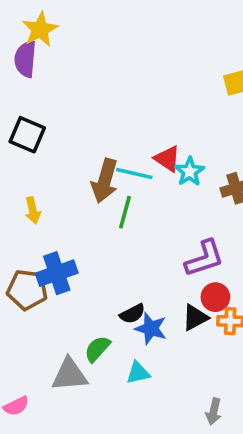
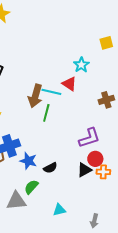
cyan star: (190, 172) -> (81, 65), moved
blue star: (151, 329) -> (28, 161), moved
cyan triangle: (138, 373) -> (59, 210), moved

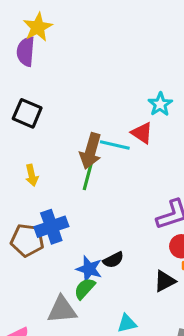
green line: (46, 113) -> (88, 177), moved
blue star: (28, 161) -> (89, 269), moved
black triangle: (84, 170) -> (165, 281), moved

